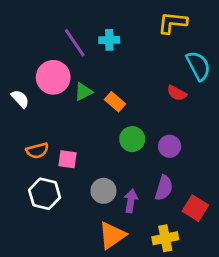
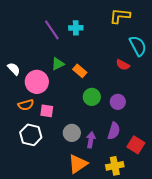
pink circle: (53, 77) -> (37, 82), moved

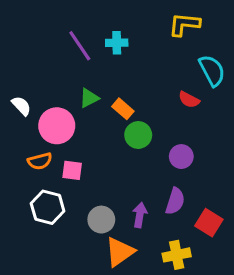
green circle: (92, 97) -> (138, 135), moved
gray circle: (72, 133) -> (101, 220), moved

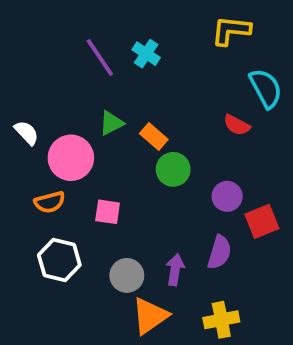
cyan cross: (117, 43) -> (146, 54), turned 35
pink square: (72, 170) -> (108, 212), moved
red square: (209, 223) -> (262, 221), moved, turned 36

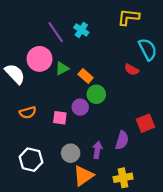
white semicircle: (27, 133) -> (15, 74), size x1.5
pink circle: (71, 158) -> (40, 59), moved
purple circle: (227, 196) -> (80, 107), moved
white hexagon: (59, 260) -> (31, 160), moved

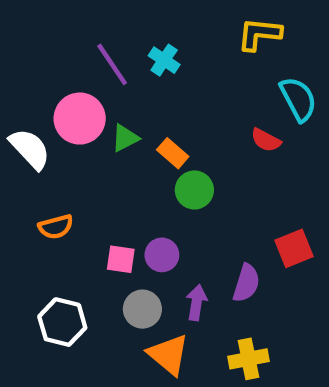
purple circle: (80, 107) -> (162, 255), moved
pink square: (60, 118) -> (121, 259), moved
orange triangle: (83, 176) -> (168, 355), turned -45

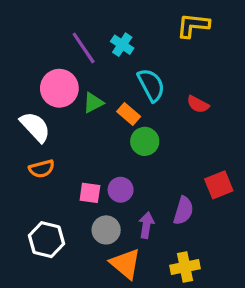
cyan semicircle: (298, 99) -> (151, 85), moved
white semicircle: (30, 149) -> (35, 127), moved

